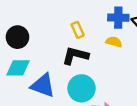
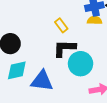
yellow semicircle: (114, 42) -> (95, 20), moved
cyan circle: (82, 88) -> (81, 64), moved

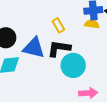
blue triangle: (42, 81) -> (34, 48), moved

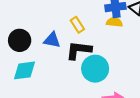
blue triangle: (34, 48) -> (52, 40), moved, size x0.7

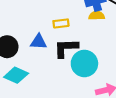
yellow rectangle: (77, 25) -> (61, 23), turned -56
cyan diamond: (24, 70) -> (16, 75), turned 40

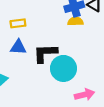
yellow rectangle: (61, 23) -> (18, 23), moved

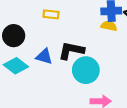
blue triangle: (18, 47) -> (44, 56), moved

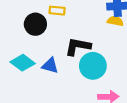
black circle: (14, 36) -> (35, 24), moved
blue triangle: (44, 56) -> (50, 65), moved

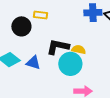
yellow semicircle: (115, 21) -> (79, 50), moved

